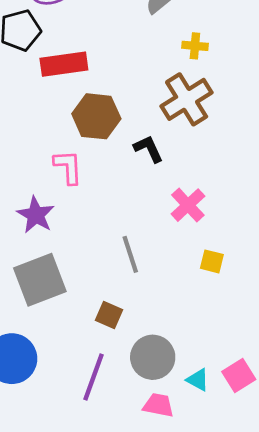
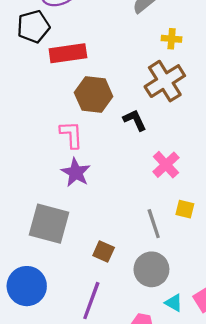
purple star: (36, 215) -> (76, 172), moved
gray line: (130, 254) -> (154, 224), moved
gray square: (40, 280) -> (49, 224), turned 36
gray circle: (153, 357) -> (151, 269), moved

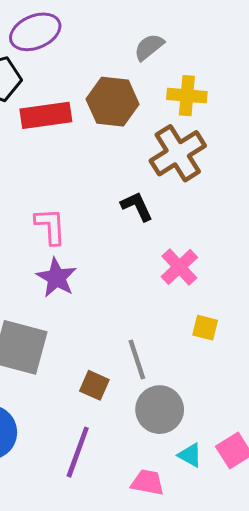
yellow cross: (172, 39) -> (187, 96), size x1.4
brown hexagon: (94, 94) -> (113, 102), moved
gray line: (154, 224) -> (137, 360), moved

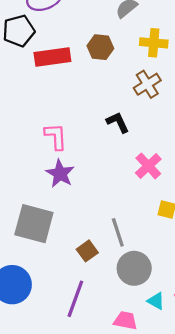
brown hexagon: (113, 102) -> (100, 47), size x0.7
brown cross: (178, 153) -> (147, 84), size x0.7
brown square: (94, 385) -> (87, 251), turned 30

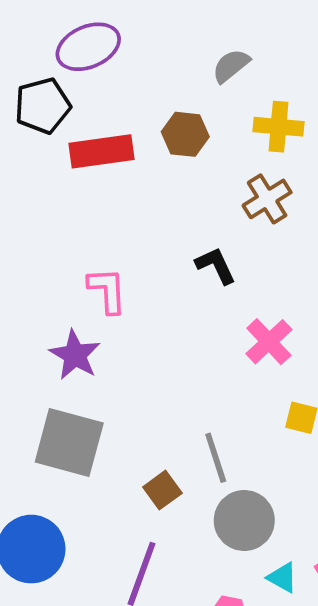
purple star: (60, 174) -> (75, 355), moved

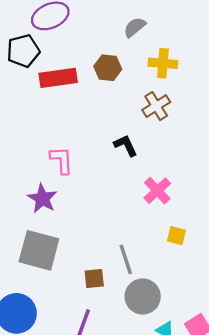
brown square: (162, 490) -> (94, 278), turned 30

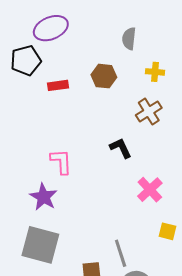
gray semicircle: (135, 27) -> (129, 39), turned -45
yellow cross: (163, 63) -> (155, 72), size x0.7
red rectangle: (58, 78) -> (58, 85), size x0.6

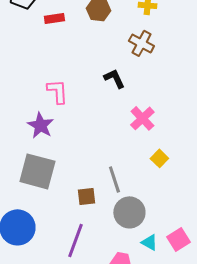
brown cross: (149, 112) -> (141, 43), turned -30
yellow square: (168, 231) -> (159, 158), turned 30

